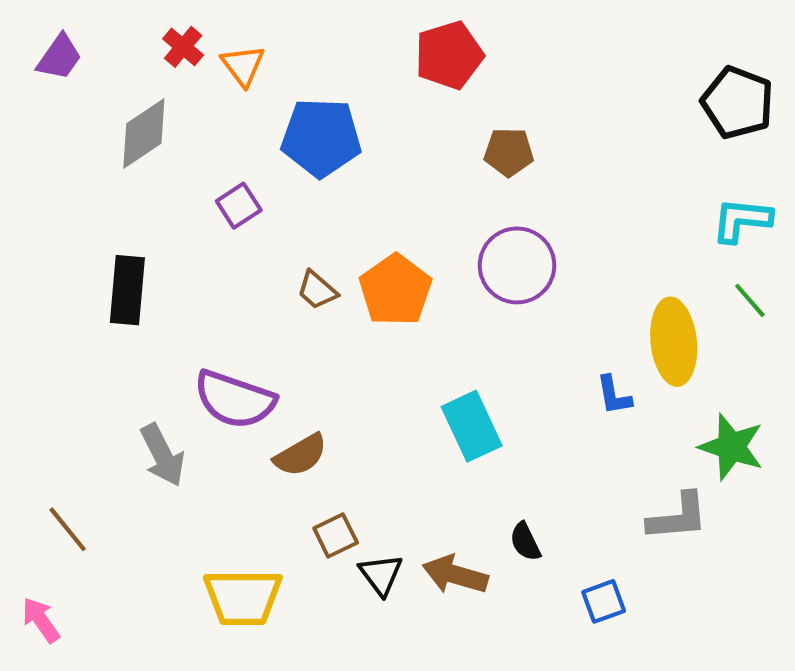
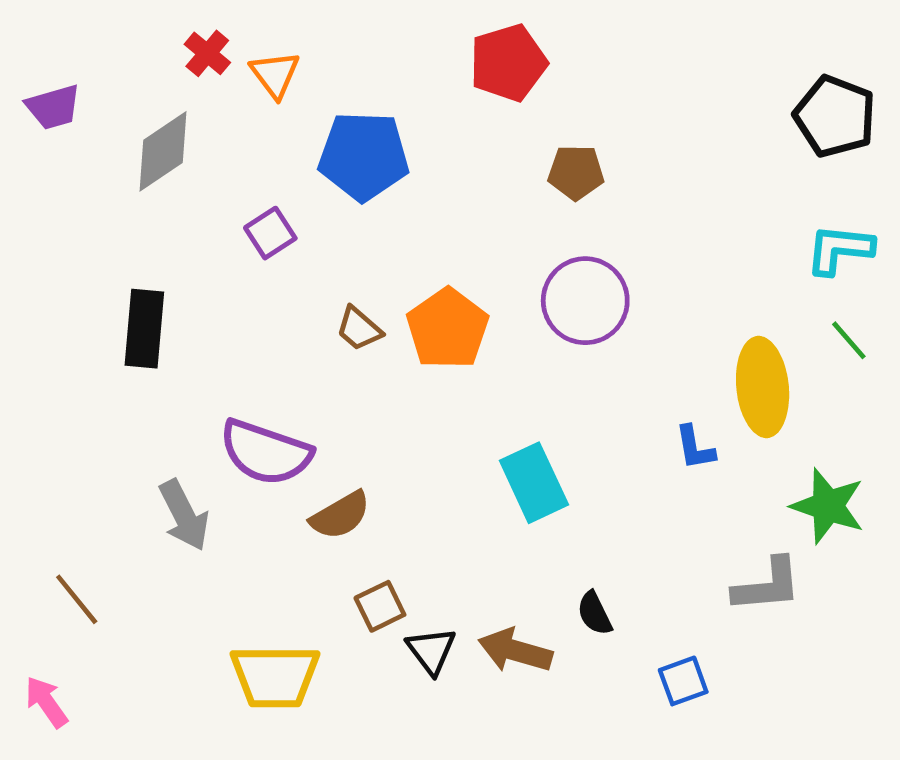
purple trapezoid: (59, 57) -> (53, 107), moved, turned 39

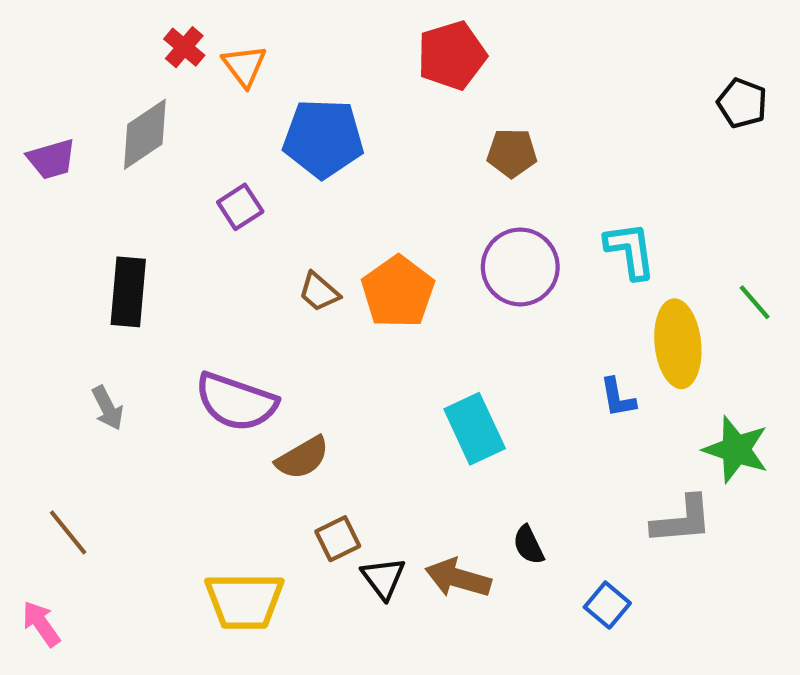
purple trapezoid: (53, 107) -> (51, 159), moved
black pentagon: (835, 116) -> (742, 103), size x0.7
cyan L-shape: (840, 249) -> (630, 250), moved, turned 76
gray arrow: (184, 515) -> (107, 408), moved, size x0.7
blue square: (683, 681) -> (607, 605), turned -30

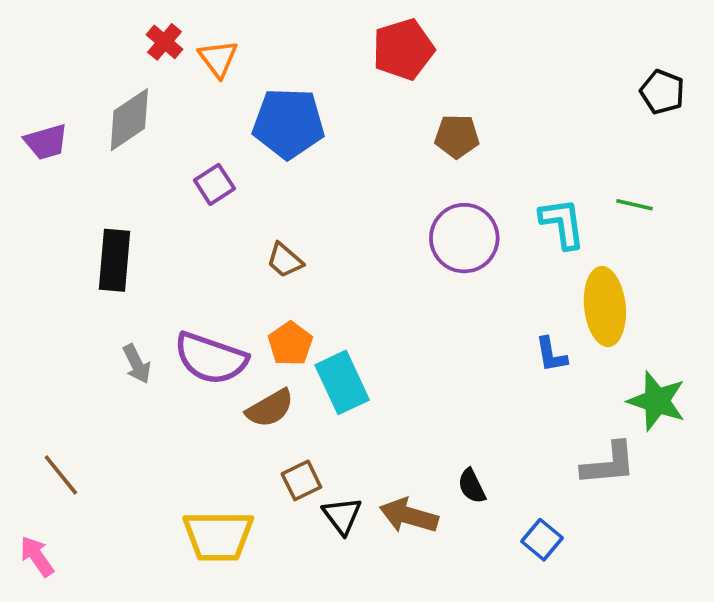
orange pentagon: (398, 292) -> (290, 344), moved, size x0.7
green line: (755, 302) -> (635, 205), moved, turned -36
gray arrow: (107, 408) -> (137, 364), moved
cyan rectangle: (475, 429) -> (342, 382), moved

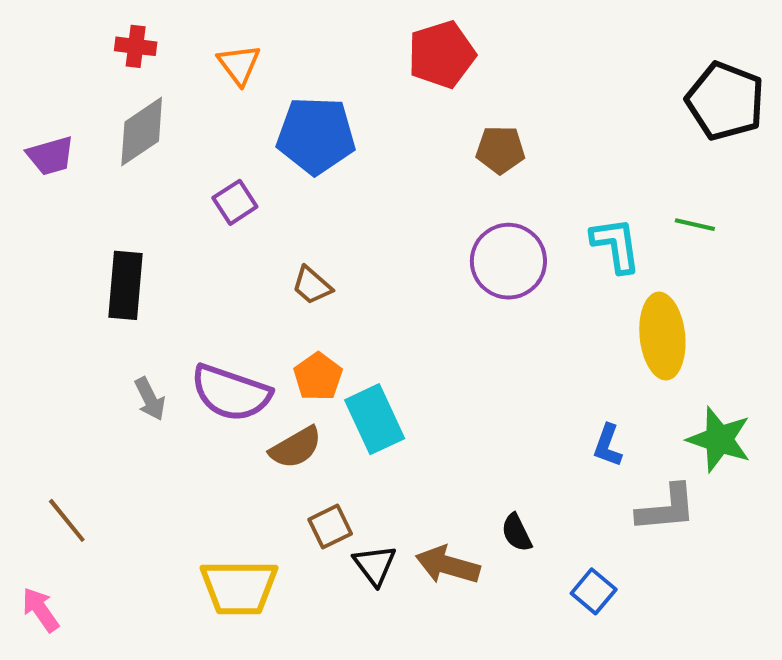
red cross: (165, 42) -> (136, 46), moved, turned -33
black pentagon: (662, 92) -> (725, 101), size x1.6
blue L-shape: (551, 355) -> (608, 445), moved, turned 30

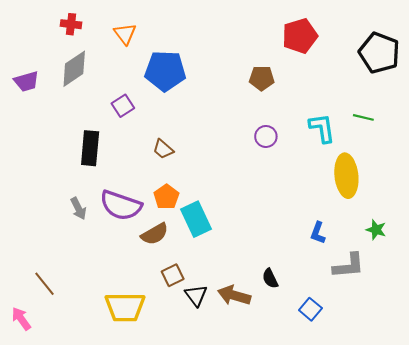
red pentagon: (442, 54) -> (300, 36), moved
purple circle: (508, 261) -> (266, 136), size x0.6
black rectangle: (126, 285) -> (90, 148), moved
green star: (719, 439) -> (376, 230), size x0.6
brown line: (67, 520) -> (44, 284), moved

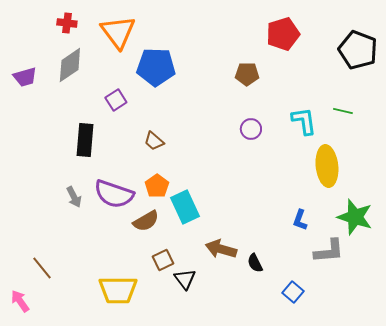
orange triangle: (125, 34) -> (118, 32), size x1.6
green star: (376, 230) -> (355, 217), size x1.8
brown arrow: (234, 295) -> (221, 249), moved

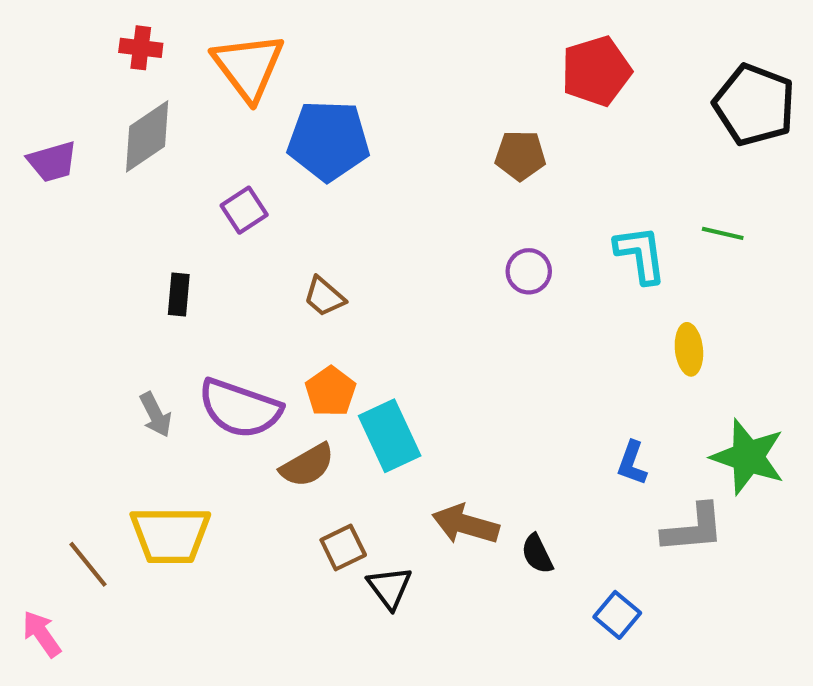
black rectangle: (85, 140) -> (179, 295), size x0.6
yellow ellipse: (327, 166) -> (689, 349), size x0.6
yellow trapezoid: (118, 290) -> (170, 535), moved

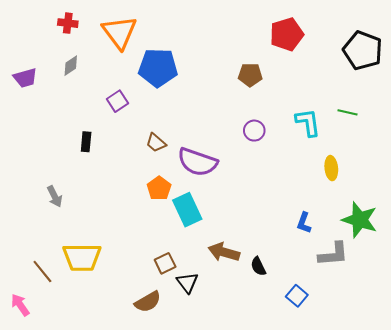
gray diamond: (147, 136) -> (71, 66), size x0.6
purple semicircle: (240, 408) -> (197, 162), moved
gray arrow: (156, 415) -> (55, 196), moved
brown semicircle: (307, 465) -> (148, 302), moved

